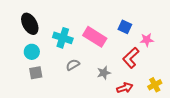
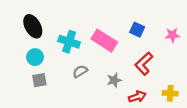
pink star: (147, 40) -> (172, 35), moved
yellow cross: (155, 85) -> (170, 93), turned 32

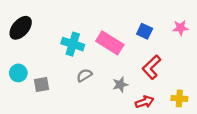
black ellipse: (33, 26) -> (21, 28), moved, turned 70
pink star: (172, 35) -> (180, 28), moved
cyan circle: (35, 57) -> (18, 73), moved

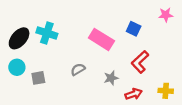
black ellipse: (21, 28) -> (19, 38), moved
pink star: (180, 28) -> (166, 15), moved
cyan cross: (73, 44) -> (47, 33), moved

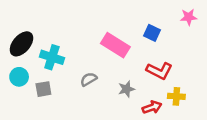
cyan cross: (47, 33) -> (52, 57), moved
red L-shape: (140, 62) -> (159, 71), turned -110
yellow cross: (166, 91) -> (176, 96), moved

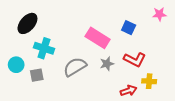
black ellipse: (21, 44) -> (27, 23), moved
gray semicircle: (89, 79) -> (75, 67), size x1.6
gray star: (126, 89) -> (107, 64), moved

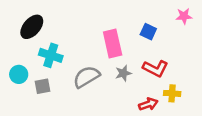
pink rectangle: (98, 38) -> (113, 43), turned 45

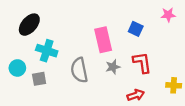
red L-shape: (155, 68) -> (142, 63), turned -125
gray semicircle: (86, 77) -> (79, 70), turned -70
yellow cross: (172, 93) -> (174, 85), moved

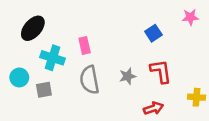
blue square: (136, 29) -> (153, 33), turned 32
pink rectangle: (103, 40) -> (85, 45), moved, size x0.6

